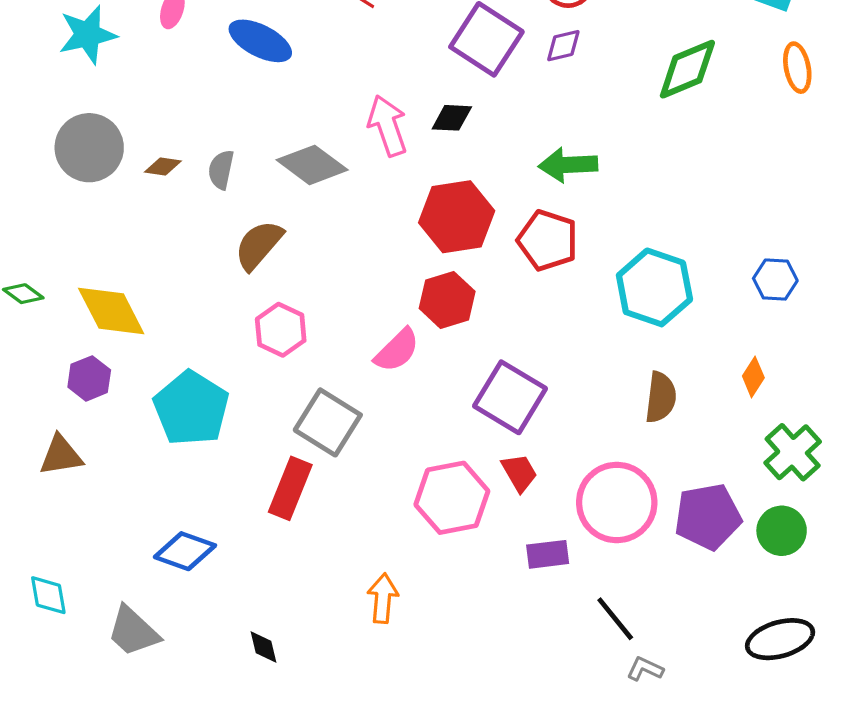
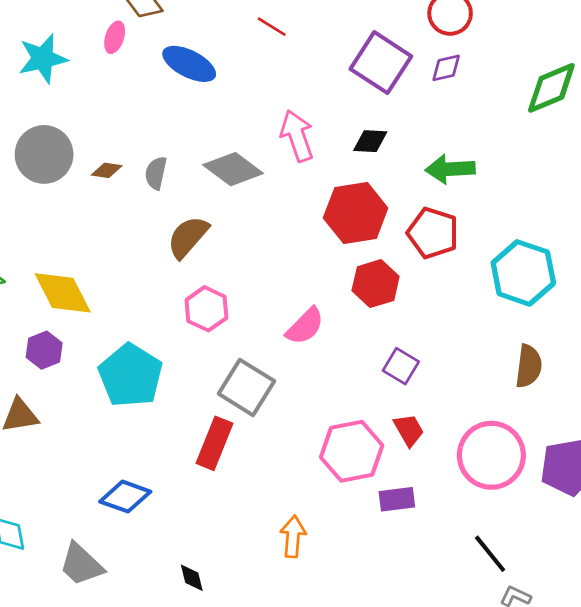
black diamond: (452, 118) -> (370, 141), moved
red hexagon: (447, 300) -> (376, 284), moved
purple square: (510, 397) -> (401, 366), size x0.6
purple rectangle: (548, 554) -> (397, 499), moved

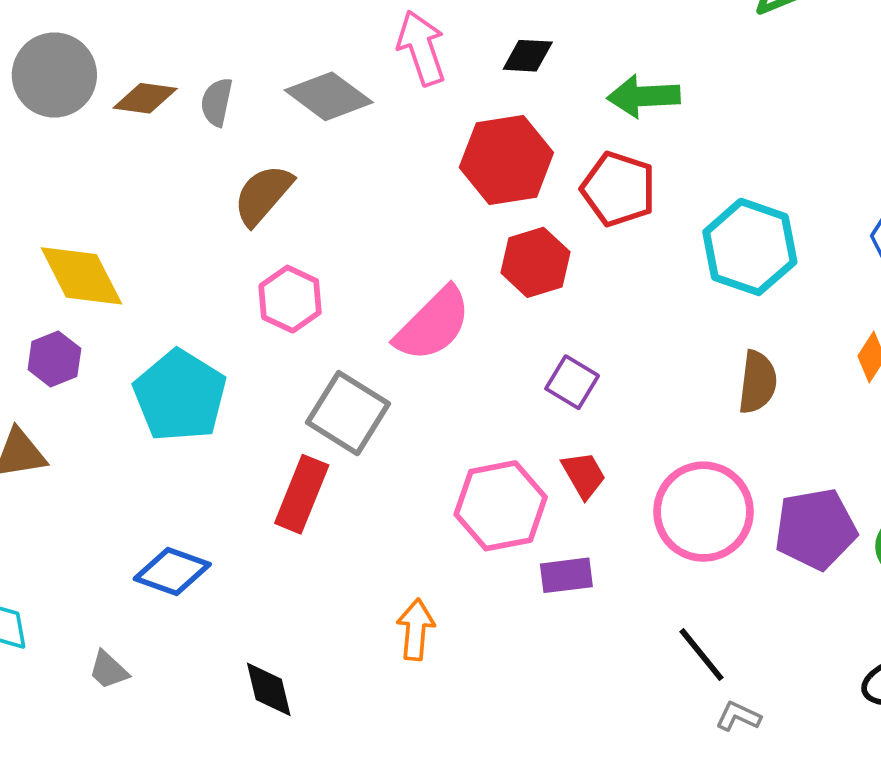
brown diamond: (107, 170) -> (145, 98), size x1.4
pink semicircle: (305, 326) -> (433, 324), size x1.4
gray trapezoid: (81, 564) -> (108, 670), size x0.6
black diamond: (192, 578) -> (269, 689), size x1.4

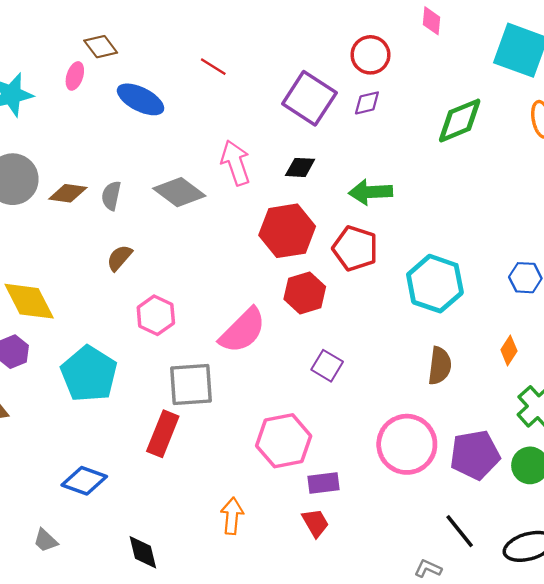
brown semicircle: (263, 195) -> (119, 258), moved, size x0.7
gray square: (348, 413) -> (191, 384), turned -36
red trapezoid: (584, 475) -> (315, 523), moved
black line: (702, 655) -> (460, 531), moved

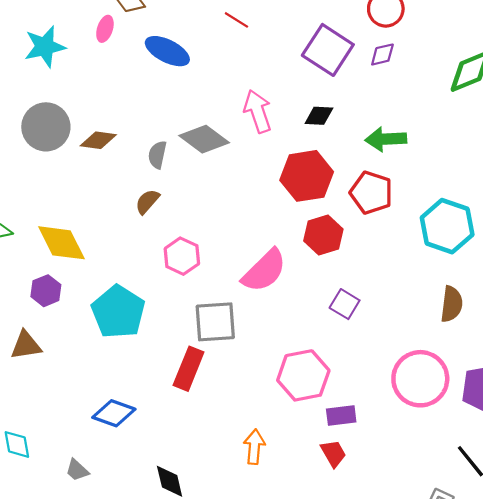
gray semicircle: (111, 196) -> (157, 155), moved

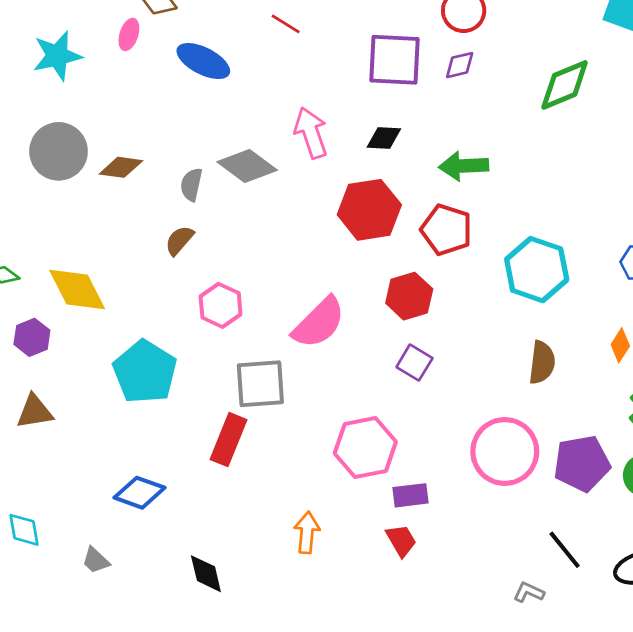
purple square: (328, 50) -> (395, 60), turned -30
red hexagon: (323, 235) -> (409, 296), moved
purple hexagon: (46, 291) -> (32, 337), moved

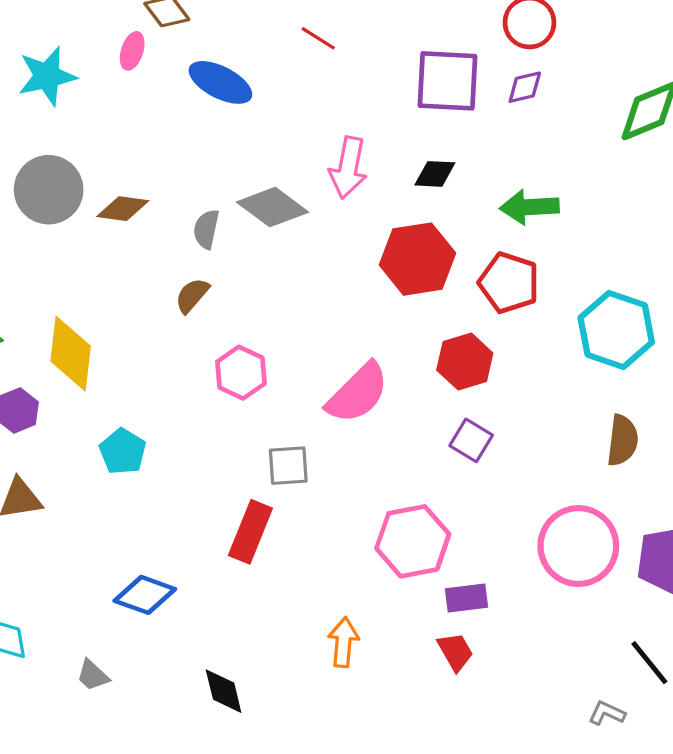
pink arrow: (311, 133) -> (348, 168), turned -150
yellow diamond: (77, 289) -> (71, 354), turned 34
cyan pentagon: (145, 372) -> (123, 451), moved, size x0.6
gray square: (260, 384) -> (288, 466), size x0.7

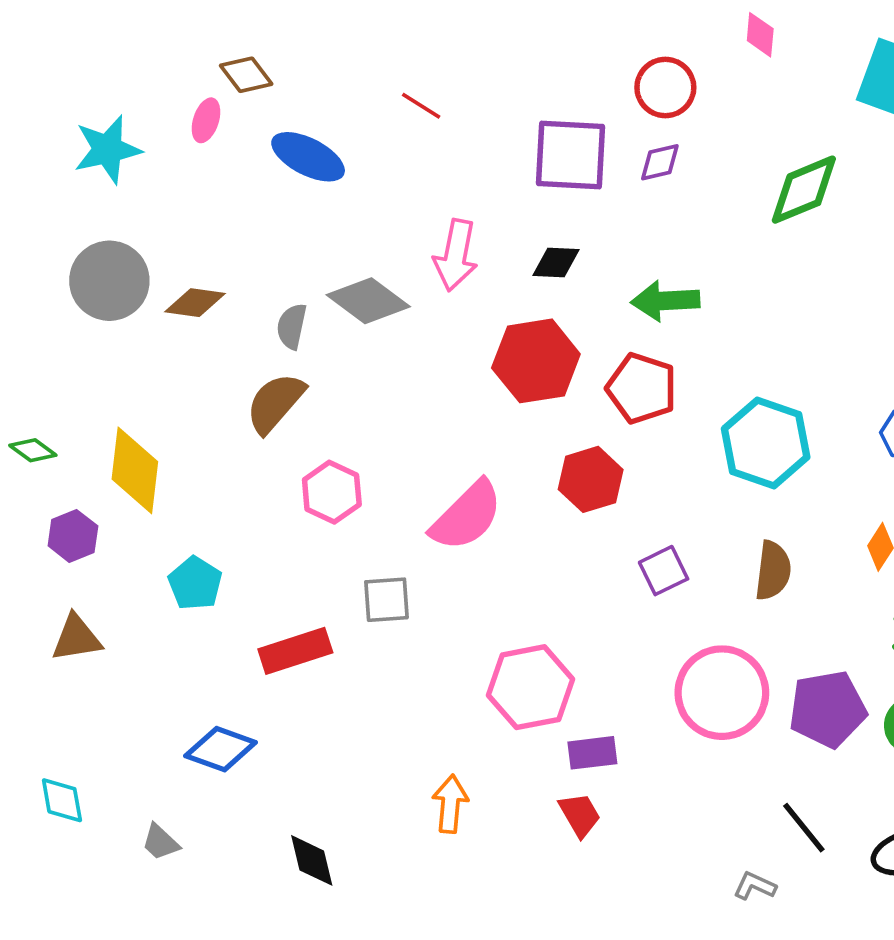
brown semicircle: (192, 295) -> (275, 403), size x1.5
purple square: (471, 440) -> (664, 571), moved, turned 33
red rectangle: (250, 532) -> (295, 651), moved, turned 50

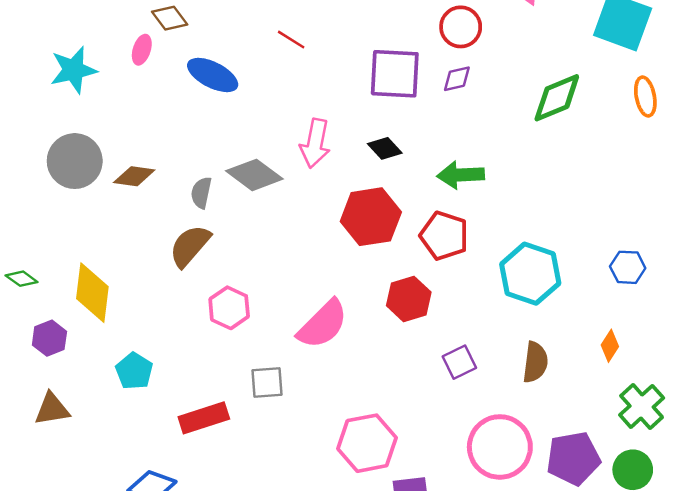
black diamond: (556, 262) -> (385, 148), turned 44

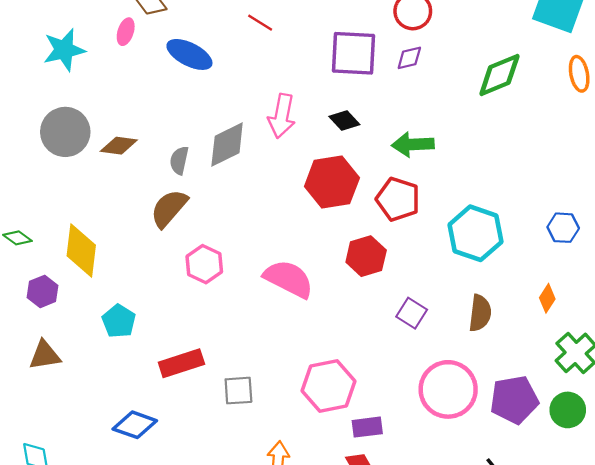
gray diamond: (254, 175) -> (227, 144), turned -63
pink semicircle: (323, 324) -> (289, 279), turned -108
purple square: (459, 362) -> (412, 313), turned -32
gray square: (267, 382) -> (238, 391), moved

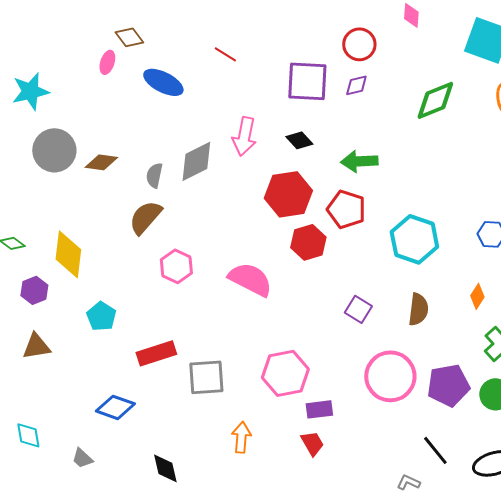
cyan star: (64, 50) -> (30, 91), moved
red hexagon: (366, 256) -> (308, 242), moved
gray square: (238, 391) -> (206, 377), size x1.4

